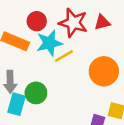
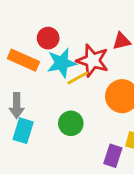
red star: (73, 23) -> (93, 61), moved
green circle: (36, 93) -> (71, 123), moved

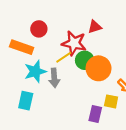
cyan star: (62, 63) -> (35, 71), moved
gray arrow: (17, 105) -> (54, 78), moved
green circle: (71, 123) -> (85, 60), moved

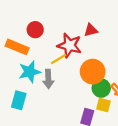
green circle: (85, 60) -> (101, 88), moved

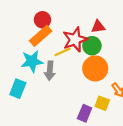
red star: (69, 45) -> (75, 40), turned 30
orange rectangle: (17, 47) -> (41, 36), moved, turned -70
green circle: (101, 88) -> (92, 46), moved

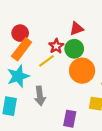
red star: (75, 40) -> (56, 46), size x0.6
gray arrow: (50, 71) -> (40, 96), moved
purple rectangle: (85, 113) -> (70, 119), moved

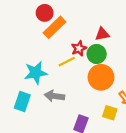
red circle: (20, 33) -> (45, 13), moved
orange rectangle: (22, 49) -> (55, 27), moved
gray arrow: (40, 96) -> (54, 96), turned 96

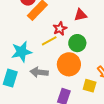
green circle: (97, 54) -> (77, 43), moved
orange circle: (101, 77) -> (69, 64), moved

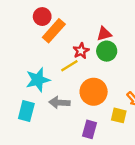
green circle: (77, 43) -> (107, 51), moved

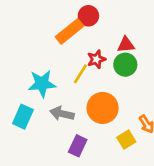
red circle: (42, 17) -> (88, 16), moved
yellow line: (69, 66) -> (80, 74), turned -36
yellow square: (119, 115) -> (126, 140), turned 35
purple rectangle: (90, 129) -> (78, 146), moved

